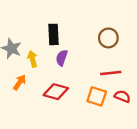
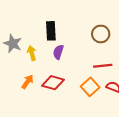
orange arrow: (20, 82) -> (28, 82), moved
orange square: (97, 96) -> (90, 87), turned 30

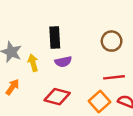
purple semicircle: (58, 52) -> (63, 62), turned -120
orange arrow: (28, 82) -> (12, 87), moved

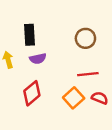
red diamond: (57, 97) -> (32, 93), turned -55

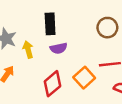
orange square: (74, 98) -> (84, 78), moved

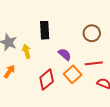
purple semicircle: (59, 48) -> (65, 54), moved, turned -128

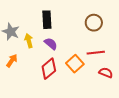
purple semicircle: (65, 54) -> (51, 44), moved

